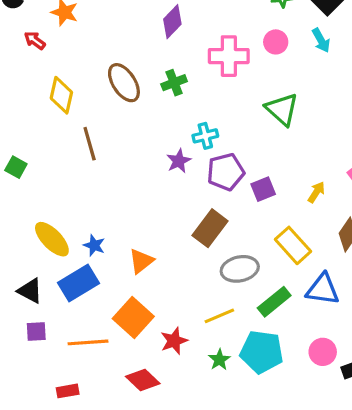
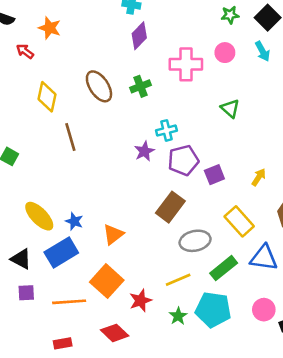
green triangle: (282, 109) -> (230, 108), size x0.7
red rectangle: (68, 391) -> (63, 343), moved

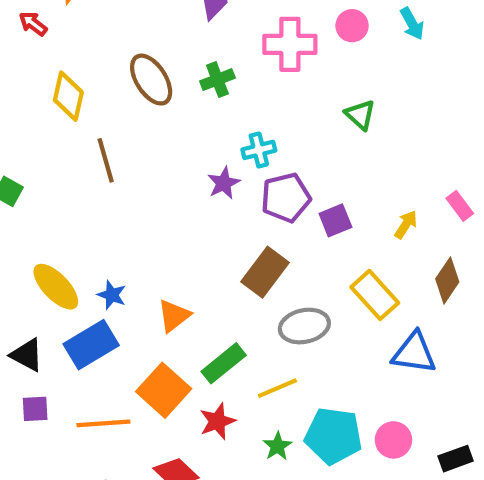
green rectangle: (224, 268) -> (224, 363), moved
pink circle: (264, 310) -> (393, 440), moved

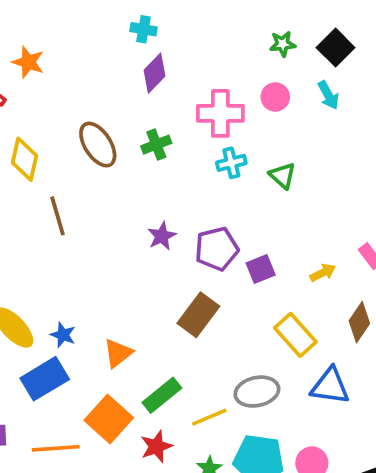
cyan cross: (259, 150) -> (231, 163), moved
yellow arrow: (406, 225) -> (323, 273), turned 30
gray ellipse: (304, 326) -> (257, 392), moved

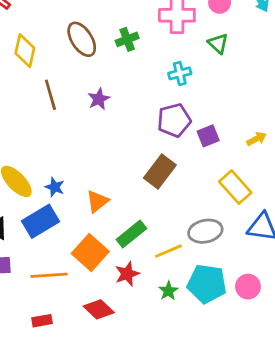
cyan cross: (231, 163) -> (180, 73), moved
green triangle: (283, 176) -> (218, 44), moved
purple star: (162, 236) -> (99, 99), moved

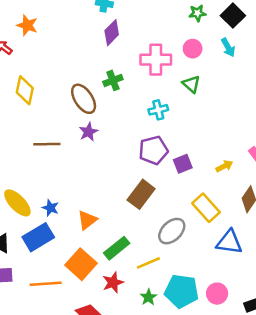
brown ellipse: (82, 39) -> (84, 99), moved
brown line: (50, 95) -> (47, 144), moved, turned -75
gray ellipse: (205, 231) -> (172, 231), moved, turned -32

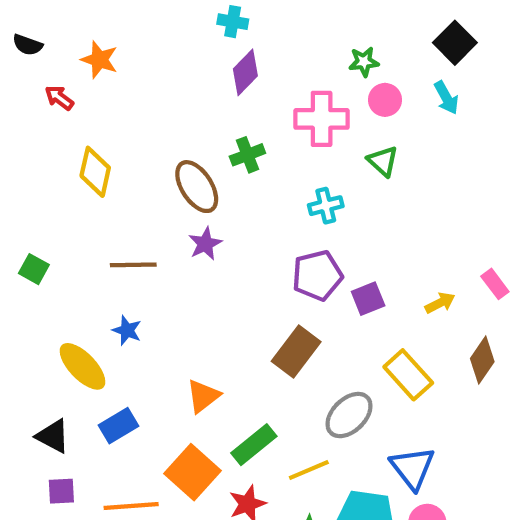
green star: (197, 13) -> (364, 62), moved
blue star: (50, 208) -> (127, 330), moved
blue rectangle: (38, 237) -> (118, 426), size x0.7
blue triangle: (229, 242) -> (412, 468), moved, turned 44

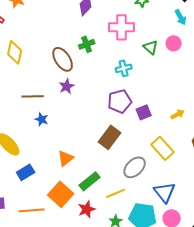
pink circle: (385, 100) -> (174, 43), moved
blue star: (127, 330) -> (42, 119), moved

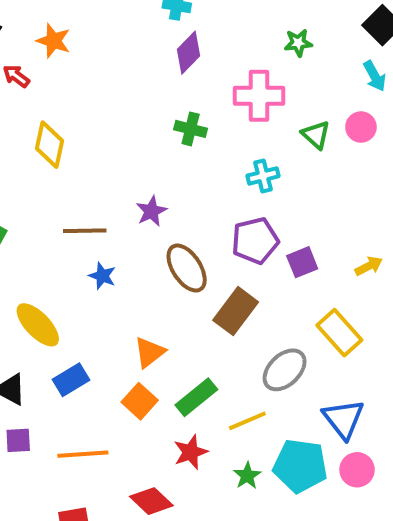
green cross: (87, 44) -> (191, 129), turned 35
brown ellipse: (63, 59) -> (187, 268), moved
orange square: (61, 194) -> (140, 401), moved, size x0.7

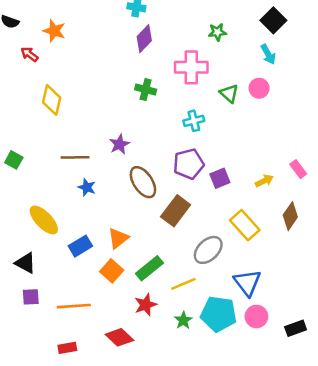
blue rectangle: (71, 380) -> (80, 246), moved

